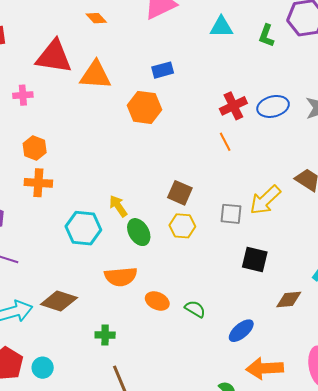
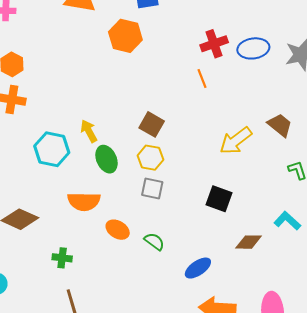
gray square: (231, 214) -> (152, 189), moved

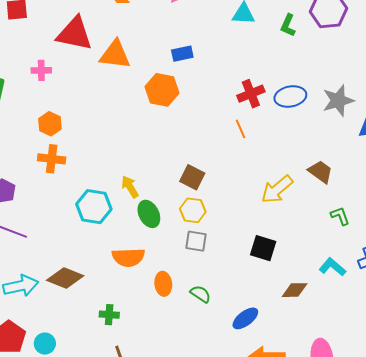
orange ellipse: (118, 230) -> (163, 284), turned 55

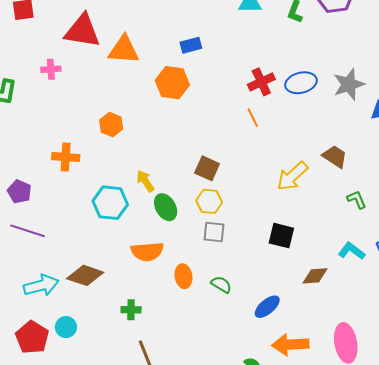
orange hexagon: (50, 124) -> (111, 125), moved
cyan circle: (45, 344) -> (66, 327), moved

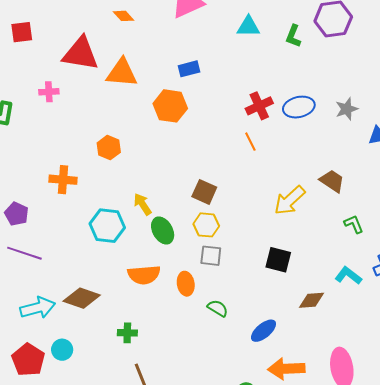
gray star: (349, 84) -> (347, 109), size x0.7
orange ellipse: (183, 276) -> (186, 284), moved

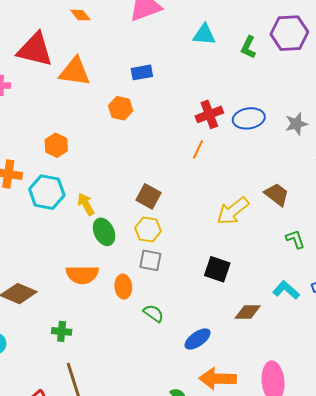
orange hexagon: (170, 106) -> (121, 108), size x0.7
orange line: (250, 142) -> (198, 149), turned 48
cyan hexagon: (107, 226) -> (47, 192), moved

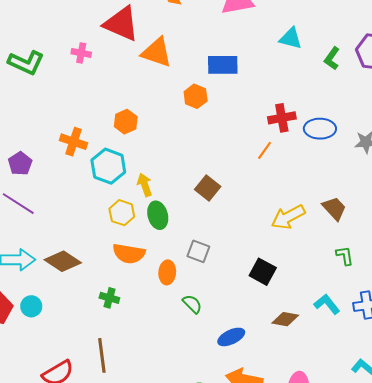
blue rectangle: (142, 72) -> (223, 65), size x1.4
yellow hexagon: (148, 229) -> (122, 213), moved
green cross: (62, 331) -> (109, 298), moved

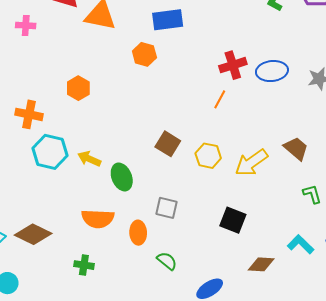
cyan hexagon: (108, 166) -> (50, 152), moved
yellow arrow: (145, 185) -> (89, 159), moved, turned -40
yellow hexagon: (122, 213) -> (208, 156), moved

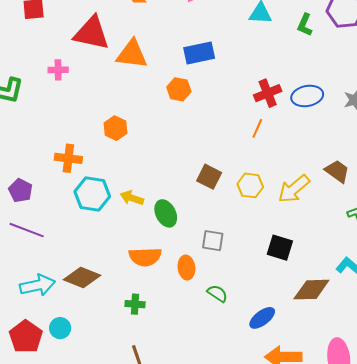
brown diamond: (261, 264) -> (311, 290), size x1.4

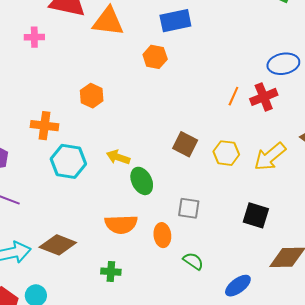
red cross: (268, 93) -> (264, 97), moved
yellow arrow: (132, 198) -> (118, 157), moved

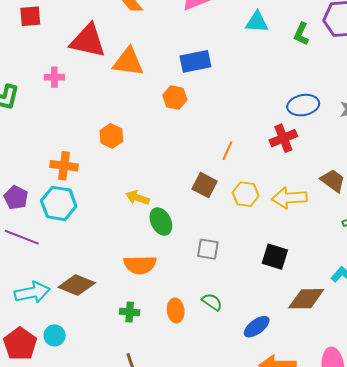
orange line: (233, 96) -> (227, 151), moved
yellow arrow: (270, 157) -> (289, 198), turned 36
cyan hexagon: (68, 161) -> (59, 203), moved
orange ellipse: (162, 235) -> (176, 310), moved

